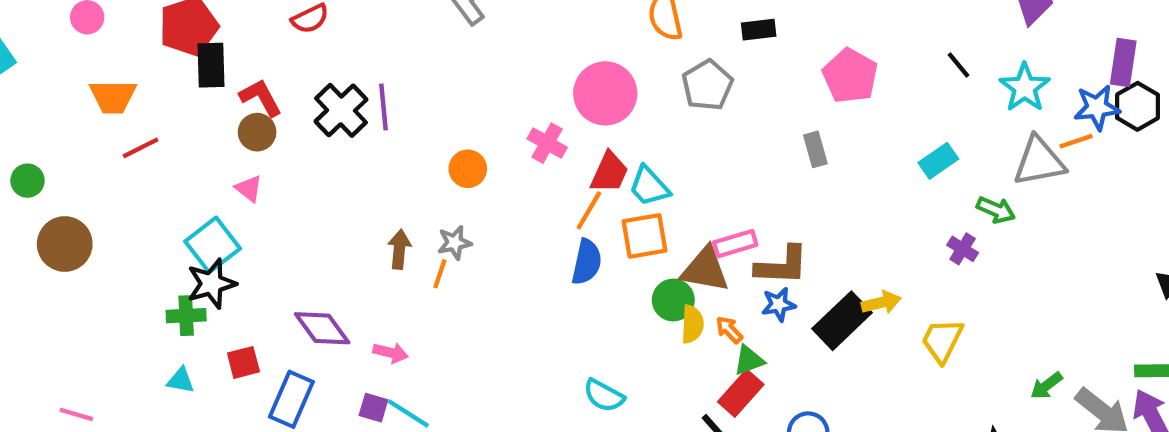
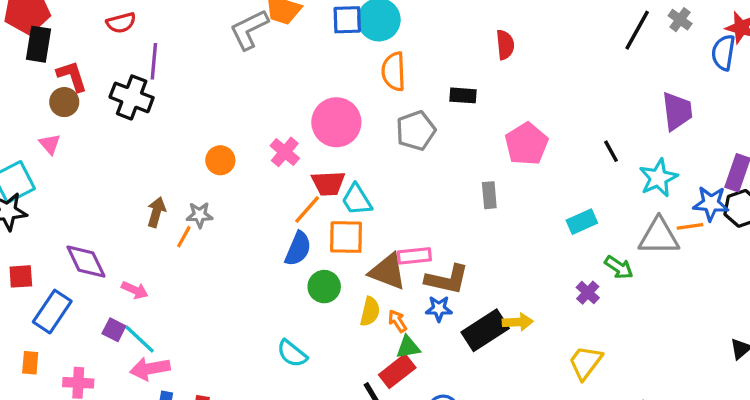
purple line: (384, 107) -> (154, 61), moved
black cross: (341, 110) -> (132, 97), turned -36
red trapezoid: (609, 172) -> (328, 183), turned 52
green circle: (673, 300) -> (324, 287), moved
yellow trapezoid: (942, 340) -> (585, 363), moved

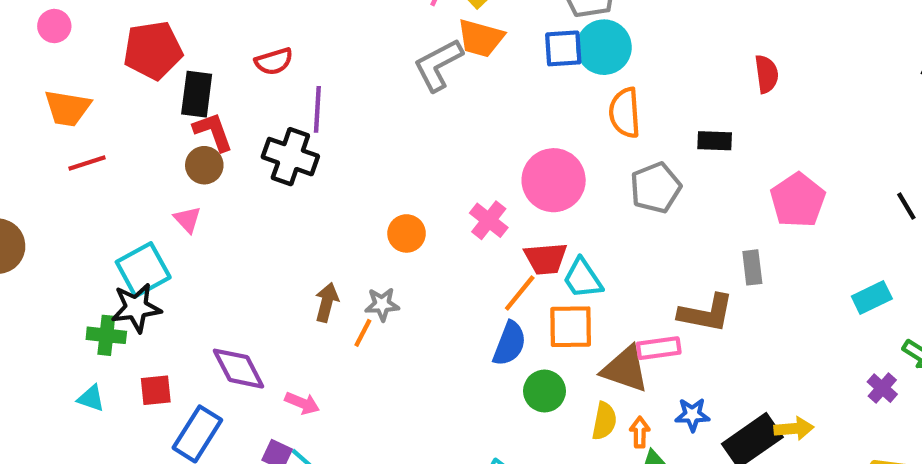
black rectangle: (39, 44) -> (197, 94), moved
brown L-shape: (447, 279) -> (706, 313), moved
orange arrow: (397, 321) -> (640, 432), turned 35

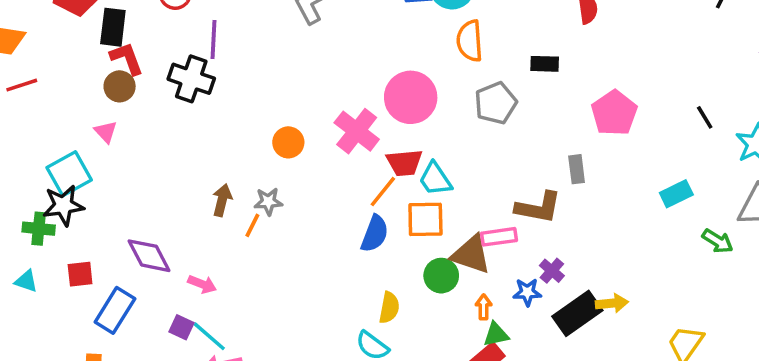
pink cross: (489, 220) -> (357, 131), size x1.4
purple cross: (882, 388) -> (552, 271), moved
green circle: (545, 391) -> (441, 276), moved
yellow semicircle: (604, 421) -> (389, 308), moved

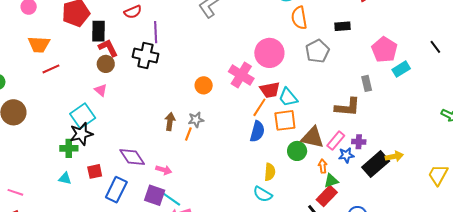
cyan rectangle: (676, 194) -> (401, 69), moved
pink rectangle: (499, 237) -> (336, 141), moved, turned -36
purple cross: (552, 271) -> (359, 142), turned -32
purple square: (181, 327) -> (155, 195), size x1.5

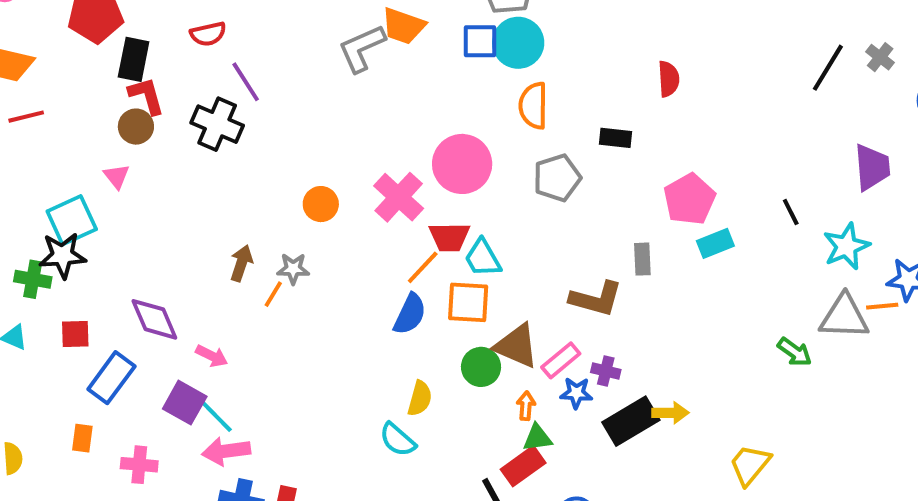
purple line: (156, 32) -> (246, 82), turned -40

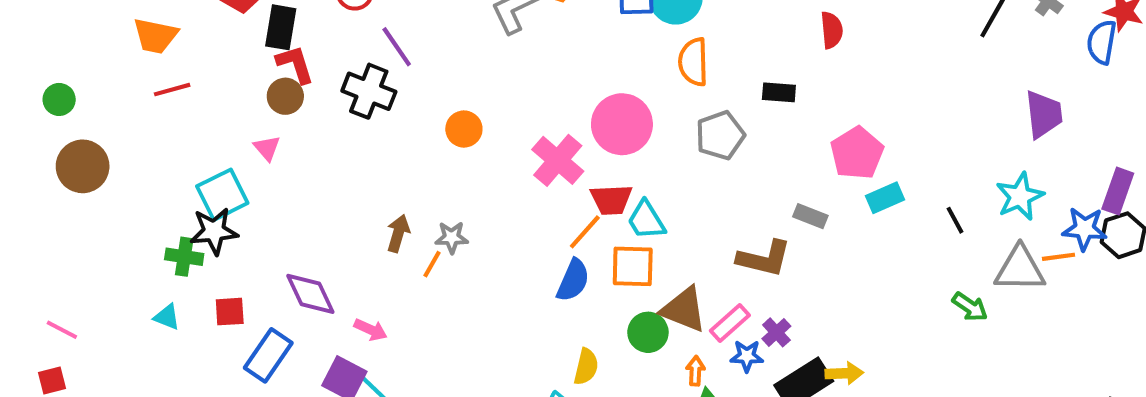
orange circle: (321, 204) -> (464, 129), moved
black line: (791, 212) -> (955, 220), moved
gray rectangle: (642, 259) -> (810, 216), turned -64
purple cross: (606, 371) -> (776, 332), turned 36

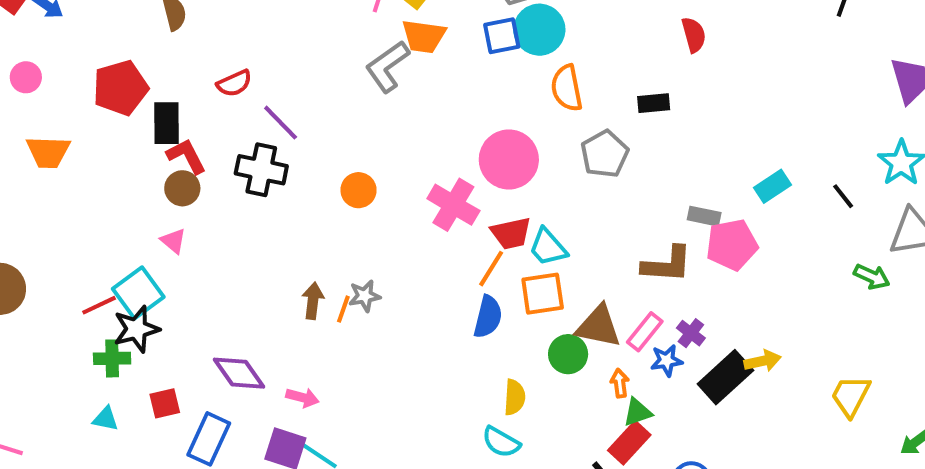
red line: (172, 90) -> (99, 305), moved
pink pentagon: (857, 153) -> (732, 245), moved, turned 30
orange line: (432, 264) -> (343, 309), moved

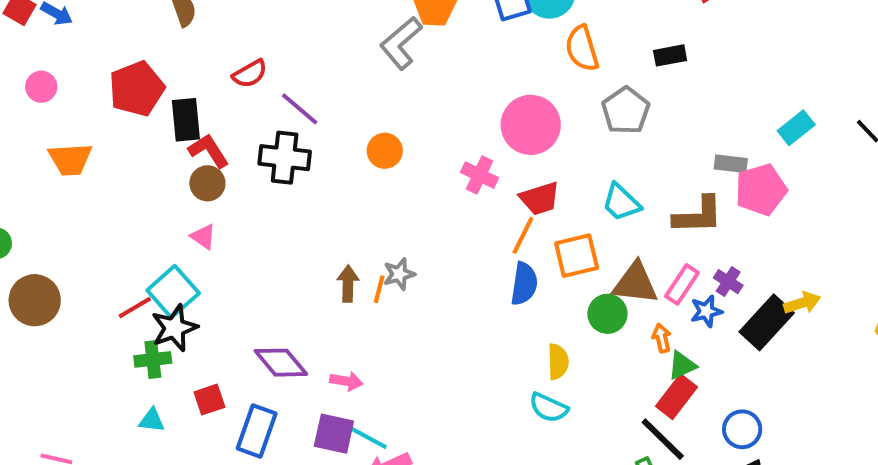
orange circle: (359, 190) -> (385, 151), moved
pink cross: (453, 205) -> (479, 175), size x0.7
cyan trapezoid: (548, 247) -> (621, 202), moved

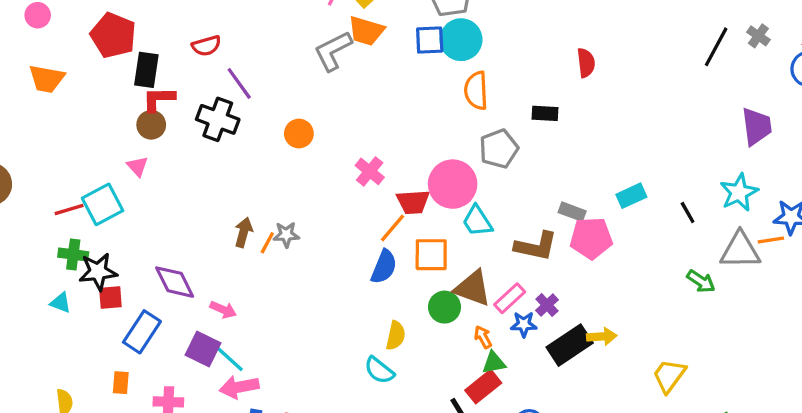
red pentagon: (137, 89) -> (113, 35), turned 30
pink circle: (531, 125) -> (453, 184), moved
red L-shape: (209, 151) -> (159, 99), turned -72
black star: (174, 328) -> (98, 272), moved
orange arrow: (662, 338) -> (483, 337), turned -30

